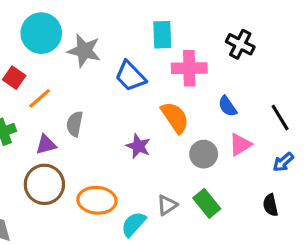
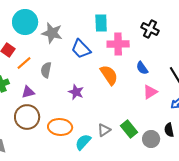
gray semicircle: (75, 124) -> (46, 70), moved
purple star: (138, 146) -> (76, 92), moved
gray circle: (204, 154) -> (151, 139), moved

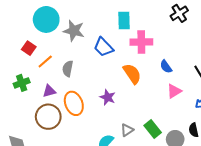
black cross: (150, 29) -> (179, 13), moved, turned 30
purple star: (76, 92) -> (108, 97), moved
orange ellipse: (60, 127) -> (74, 103), moved, turned 65

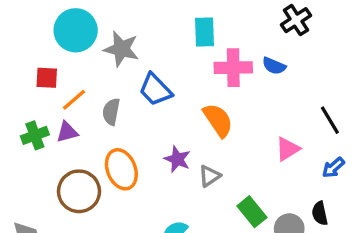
blue trapezoid: (103, 47) -> (155, 90), moved
red square: (29, 48) -> (47, 78), turned -32
blue semicircle: (166, 67) -> (274, 66), moved, turned -32
purple triangle: (49, 91) -> (67, 132), moved
gray triangle: (127, 130) -> (210, 176), moved

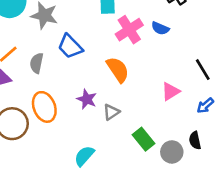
pink cross: (233, 68) -> (129, 30), turned -32

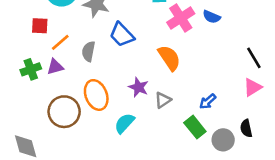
pink triangle: (171, 91) -> (253, 87), moved
blue arrow: (205, 106) -> (208, 101), moved
cyan semicircle: (84, 156) -> (124, 123), moved

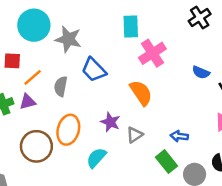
blue semicircle: (212, 17) -> (201, 72), moved
orange ellipse: (96, 95) -> (68, 130), turned 36
blue arrow: (208, 101) -> (179, 136), turned 48

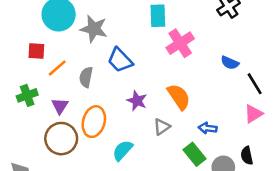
orange semicircle: (141, 93) -> (179, 97), moved
purple triangle: (27, 102) -> (60, 106), moved, turned -42
purple star: (110, 122) -> (137, 101), moved

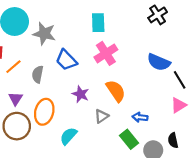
pink cross: (180, 43) -> (106, 53), moved
blue semicircle: (230, 63) -> (159, 62), size x1.5

